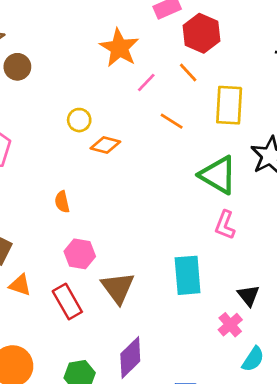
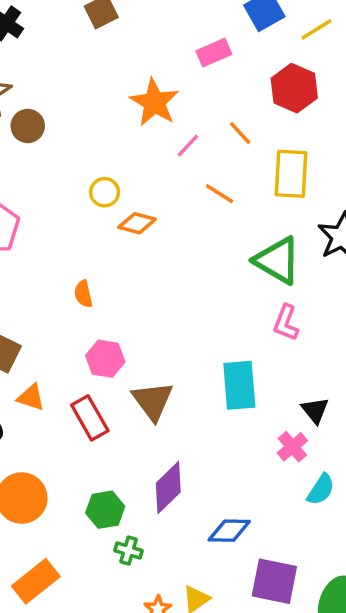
red hexagon: (201, 33) -> (294, 88), moved

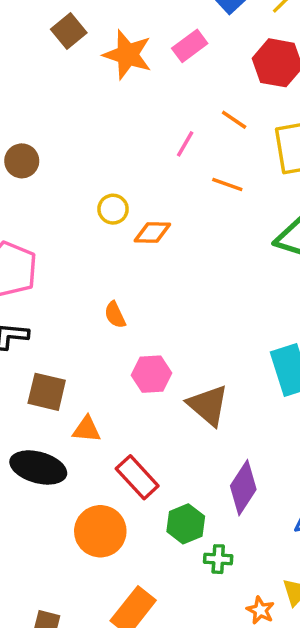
orange star: (154, 102) -> (128, 55), moved
red rectangle: (90, 418) -> (137, 477), moved

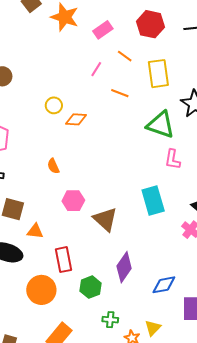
pink rectangle: (190, 46) -> (103, 30), moved
red rectangle: (137, 477) -> (63, 260), turned 30
green cross: (218, 559) -> (110, 320), moved

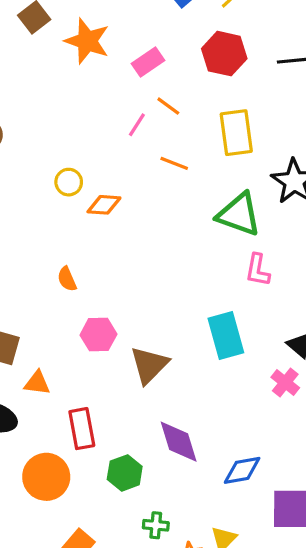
orange line: (125, 56) -> (168, 106), moved
brown triangle: (105, 219) -> (149, 365), turned 32
purple diamond: (124, 267) -> (179, 442), turned -52

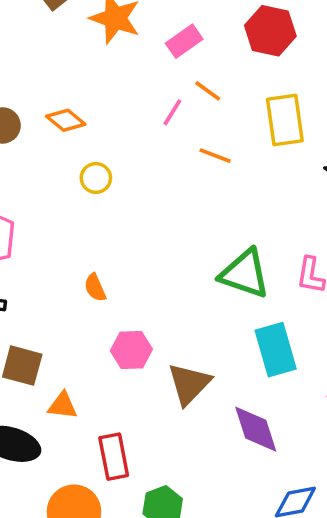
orange diamond: (104, 205) -> (66, 120), moved, turned 36
green triangle: (239, 214) -> (245, 274), moved
purple diamond: (179, 442) -> (256, 429), moved

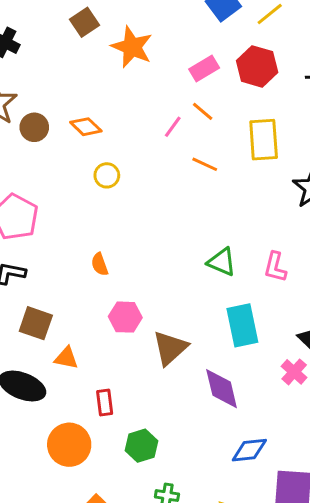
pink rectangle: (184, 41) -> (204, 69), moved
green triangle: (245, 274) -> (222, 262), size x0.7
red rectangle: (114, 457) -> (105, 402), size x0.7

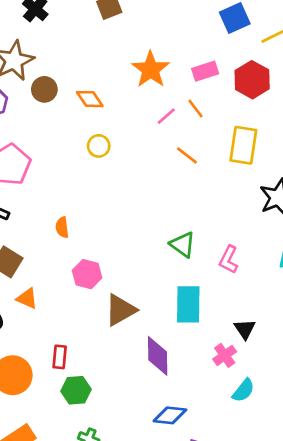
orange star: (132, 47) -> (151, 69), moved
orange semicircle: (100, 264) -> (62, 227), moved
red rectangle: (105, 402) -> (60, 357), moved

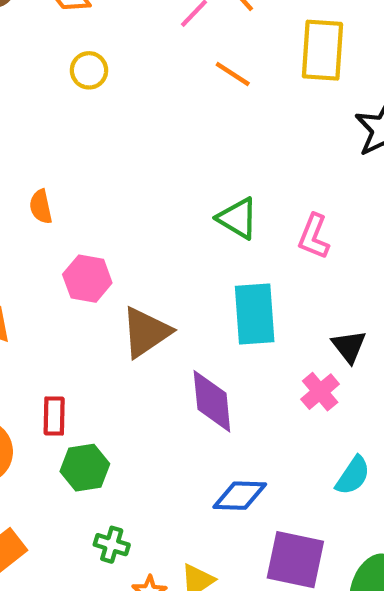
cyan semicircle: (243, 390) -> (353, 476), moved

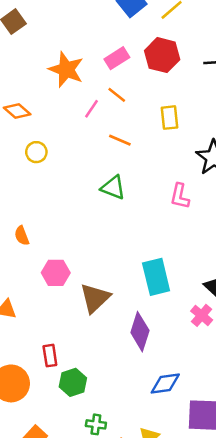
yellow rectangle: (322, 50) -> (170, 118), size x0.7
green triangle: (238, 218) -> (113, 188), moved
pink L-shape: (314, 236) -> (180, 196), moved
purple diamond: (212, 401) -> (140, 332), turned 33

